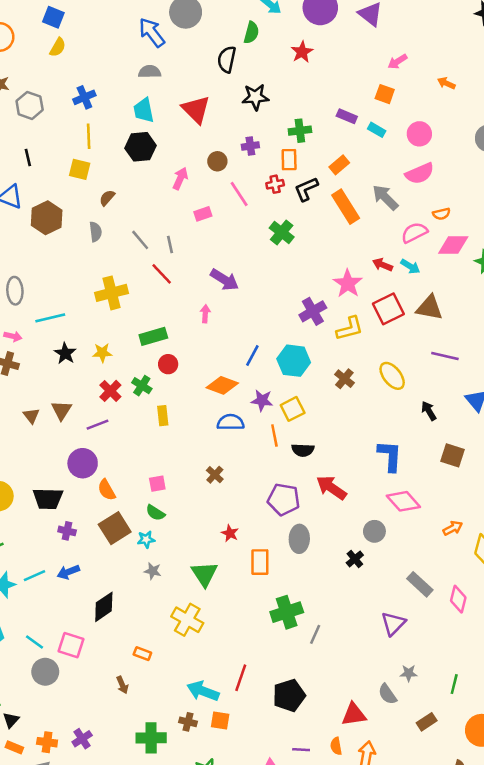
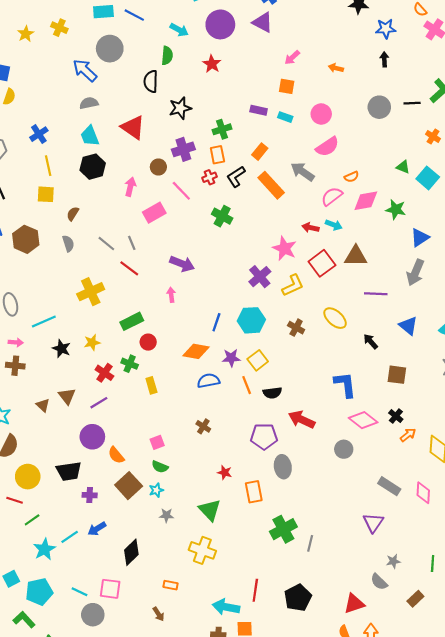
purple cross: (250, 146) -> (183, 149), size x1.5
pink rectangle: (203, 214) -> (154, 213), size x1.5
black cross: (355, 559) -> (396, 416), moved

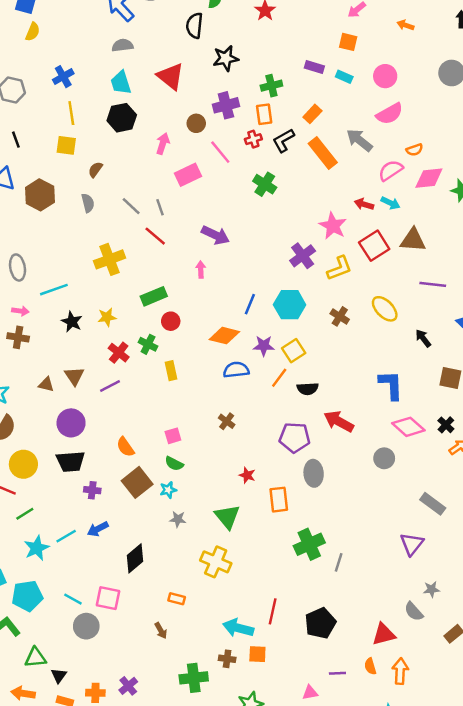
orange line: (247, 385) -> (279, 378), turned 54
brown triangle: (43, 405) -> (46, 384), turned -32
purple circle: (92, 437) -> (71, 423), moved

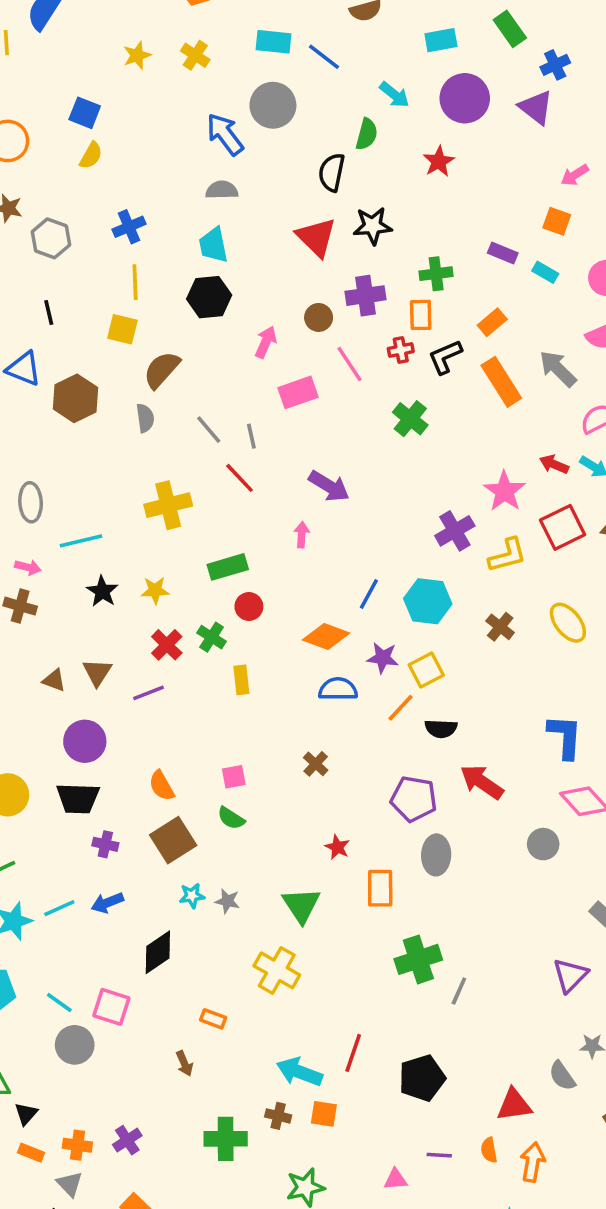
red triangle: (171, 76) -> (316, 237), moved
brown semicircle: (95, 170) -> (162, 370), size x1.6
cyan star: (168, 490) -> (192, 896), moved

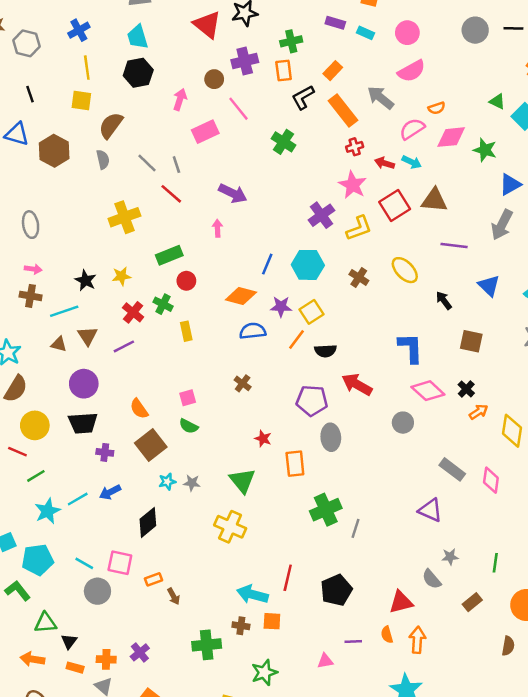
red cross: (401, 350) -> (355, 147), moved
cyan line: (81, 541) -> (64, 311), moved
purple triangle: (570, 975) -> (430, 510), turned -45
orange rectangle: (213, 1019) -> (153, 579), moved, turned -35

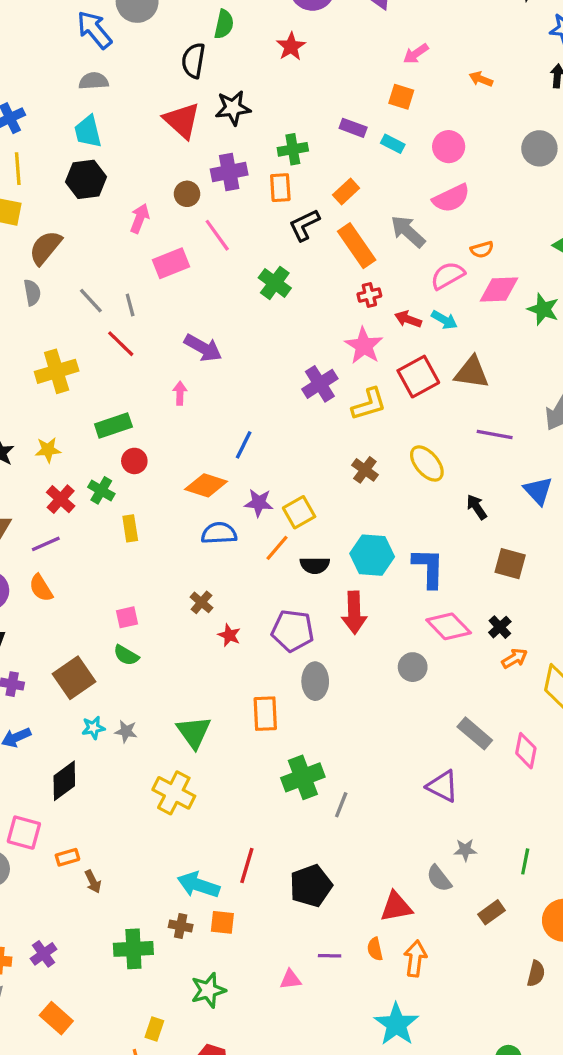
cyan hexagon: (308, 265) -> (372, 555), moved
red arrow: (357, 384) -> (354, 613), turned -124
orange semicircle: (139, 409) -> (41, 588), moved
red star: (263, 439) -> (229, 635), moved

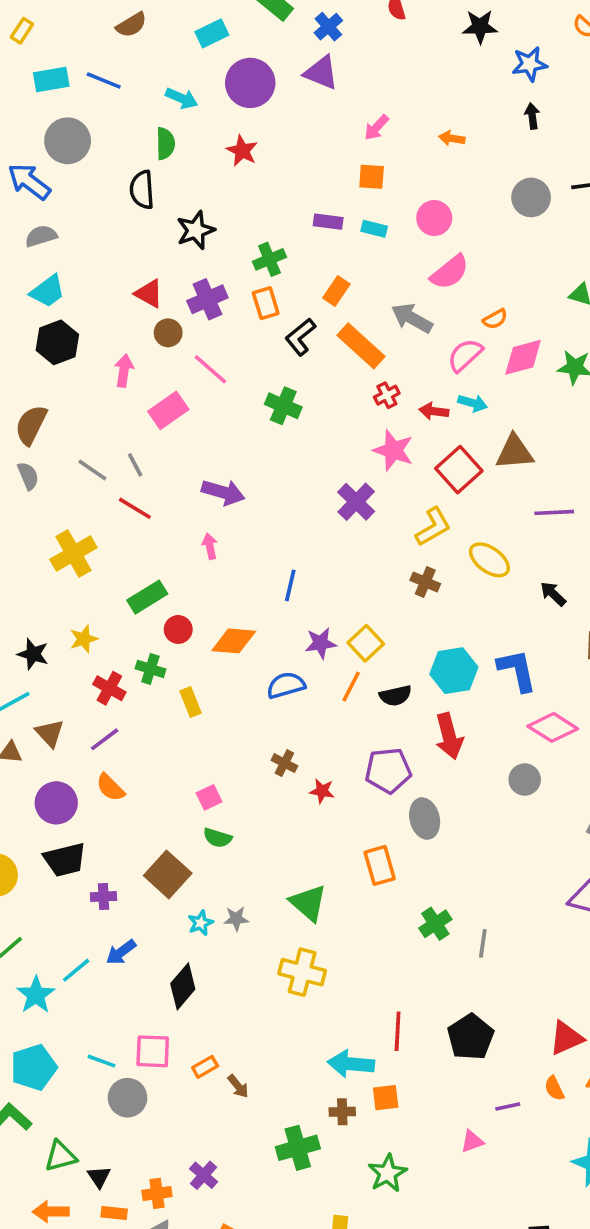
red triangle: (182, 120) -> (149, 294), moved, size x0.7
cyan trapezoid: (88, 132) -> (48, 291), turned -100
yellow L-shape: (369, 404) -> (433, 527), moved
orange diamond: (206, 485) -> (234, 641), moved
green cross: (303, 777) -> (435, 924), size x0.7

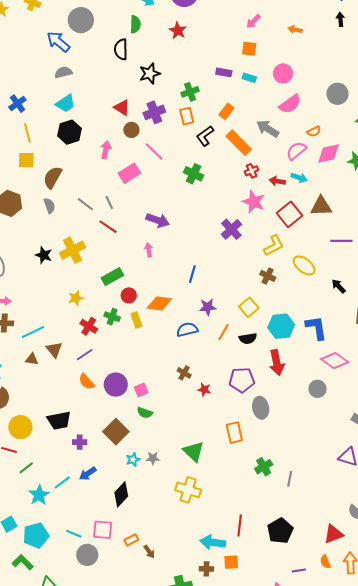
gray circle: (531, 197) -> (337, 94), moved
yellow square: (366, 643) -> (249, 307), moved
black star: (33, 654) -> (44, 255), moved
yellow rectangle: (190, 702) -> (136, 320), moved
purple circle: (56, 803) -> (116, 385), moved

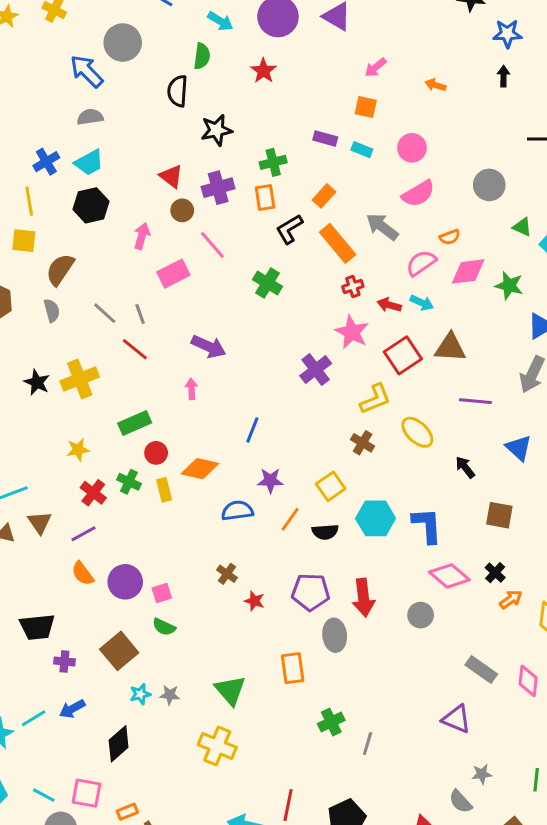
blue cross: (17, 104) -> (46, 162), moved
red arrow: (277, 363) -> (363, 598), moved

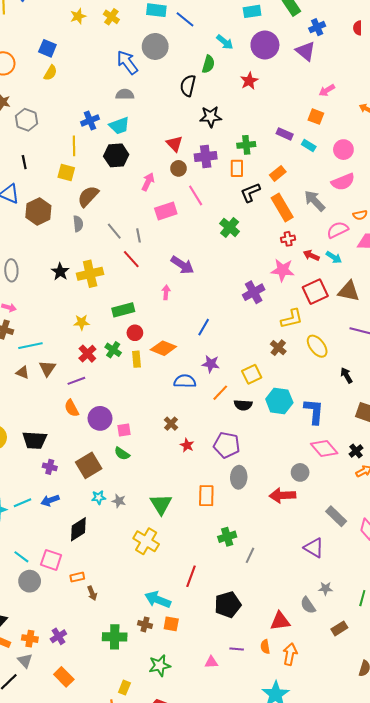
pink star: (352, 332) -> (283, 270), turned -30
red arrow: (363, 598) -> (282, 495), moved, turned 85
red line: (288, 805) -> (191, 576), moved

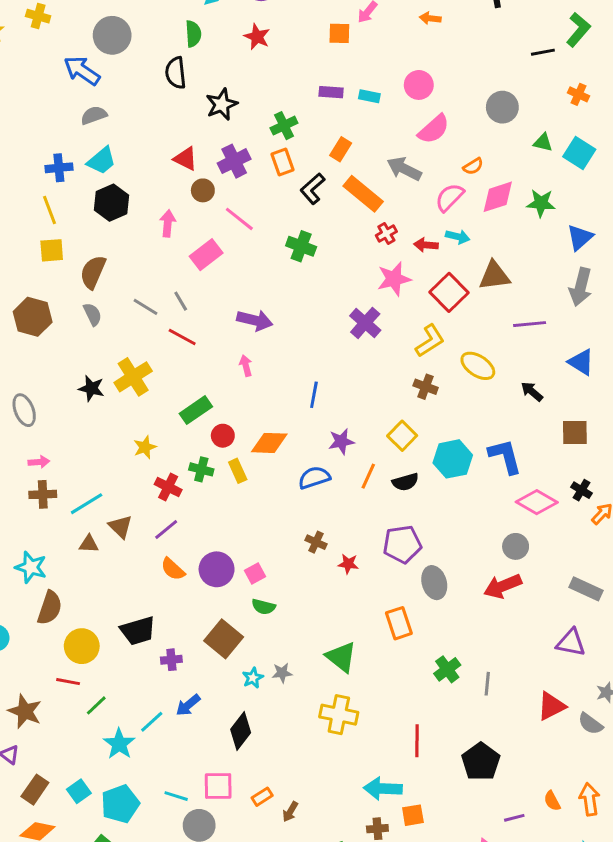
orange square: (316, 117) -> (339, 33), moved
blue cross: (90, 120) -> (59, 168), turned 36
brown arrow: (92, 593) -> (290, 812), turned 72
red triangle: (280, 621) -> (551, 706), moved

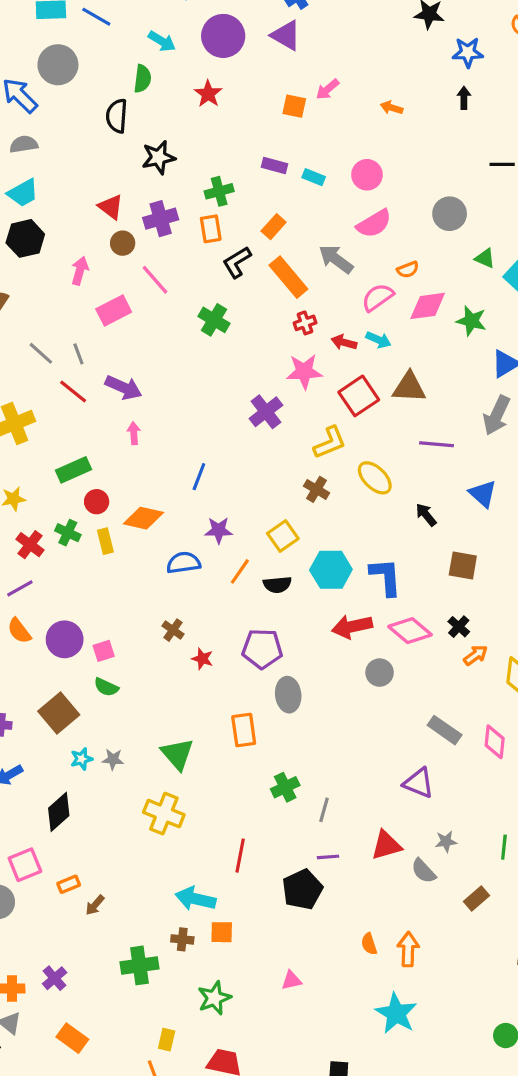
purple arrow: (255, 320) -> (123, 388), moved
red arrow: (503, 586) -> (352, 627), moved
pink square: (218, 786) -> (25, 865), turned -32
purple line: (514, 818) -> (328, 857), moved

